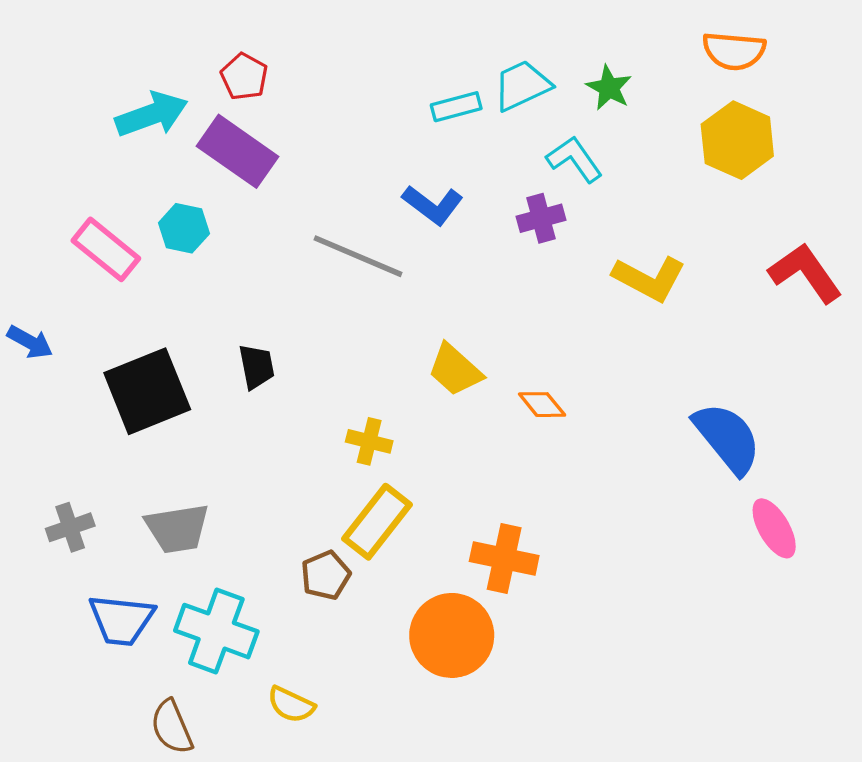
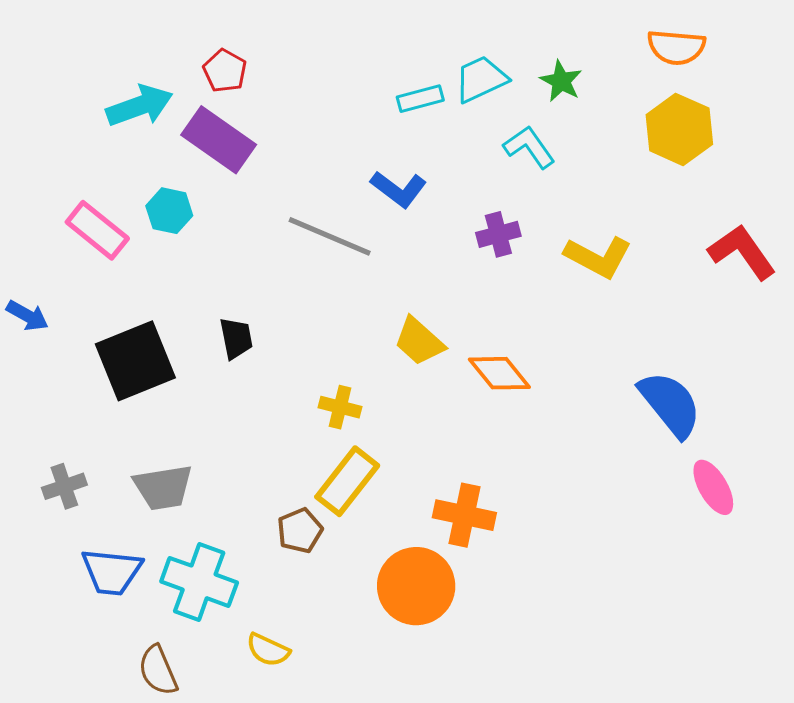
purple cross: (541, 218) -> (498, 234), moved
orange diamond: (542, 405) -> (499, 373), size x1.4

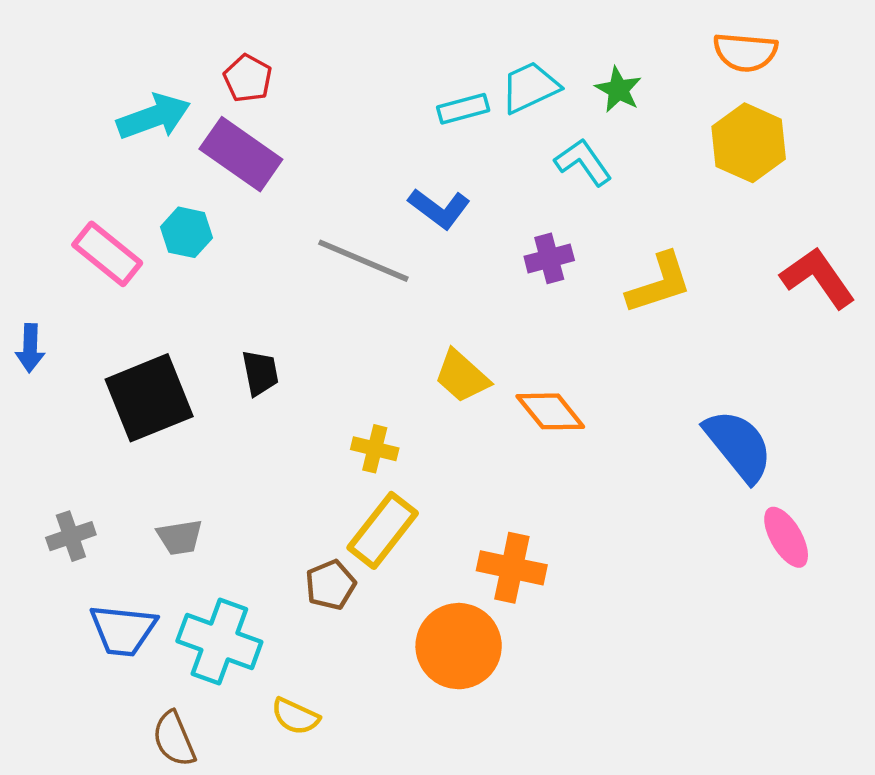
yellow L-shape: (598, 257) -> (659, 283), turned -46
blue arrow: (27, 316) -> (30, 348), turned 63
gray trapezoid: (163, 487) -> (180, 537), size x0.7

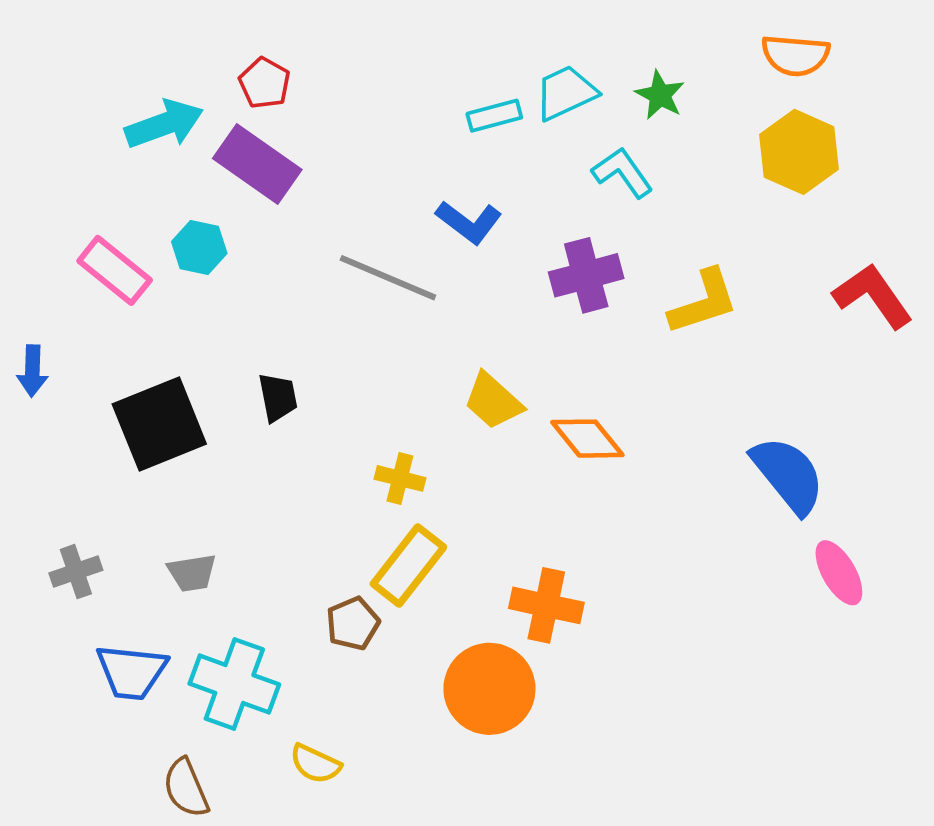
purple cross: (549, 258) -> (586, 275), size x1.4

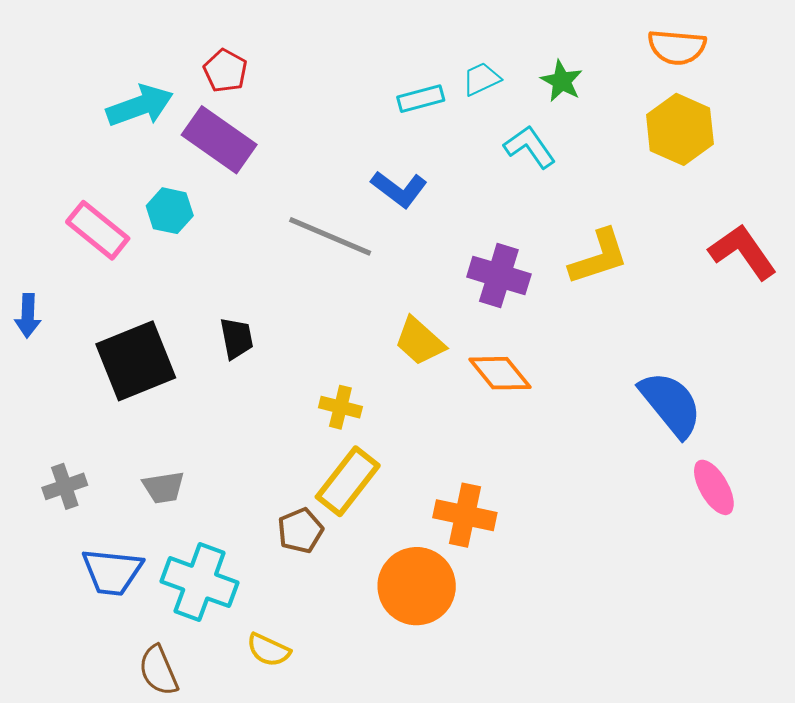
cyan trapezoid: (566, 93) -> (481, 79), size x0.7
purple cross: (586, 275) -> (499, 275), moved, turned 32

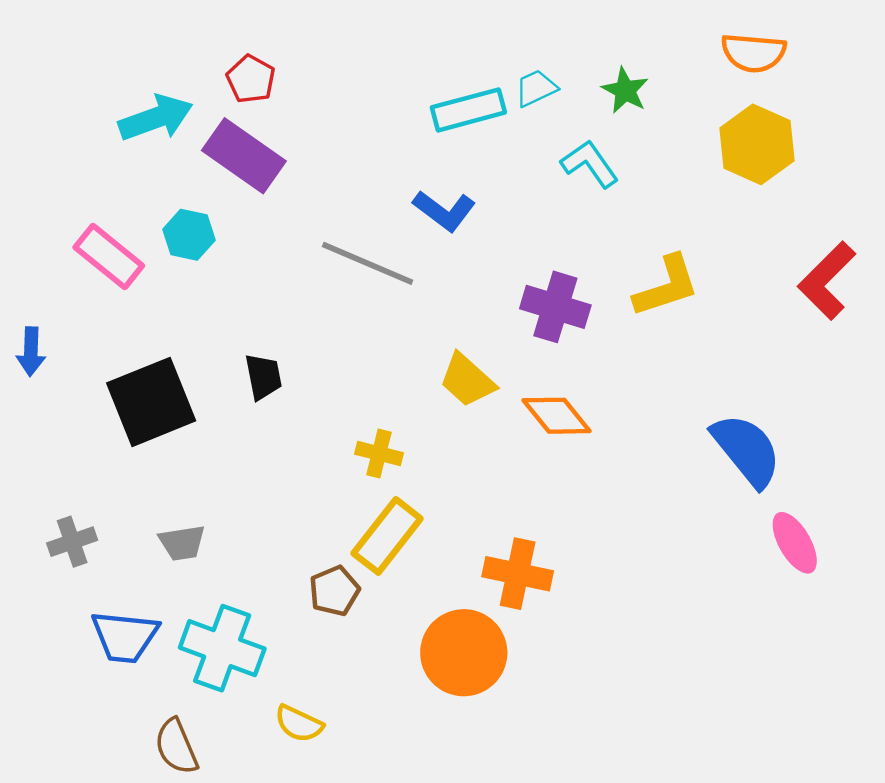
cyan rectangle: (421, 99) -> (468, 110), size x1.4
red L-shape: (743, 252) -> (827, 281), turned -100

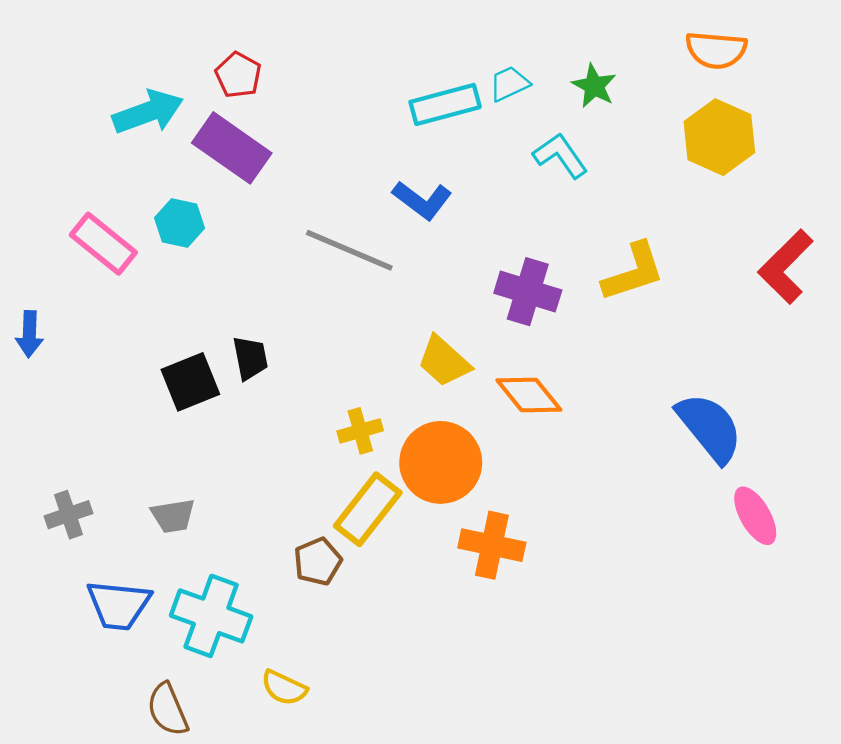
black square: (151, 402) -> (190, 382), moved, size x0.7
yellow cross: (379, 453) -> (360, 431), turned -30
orange circle: (464, 653) -> (441, 462), moved

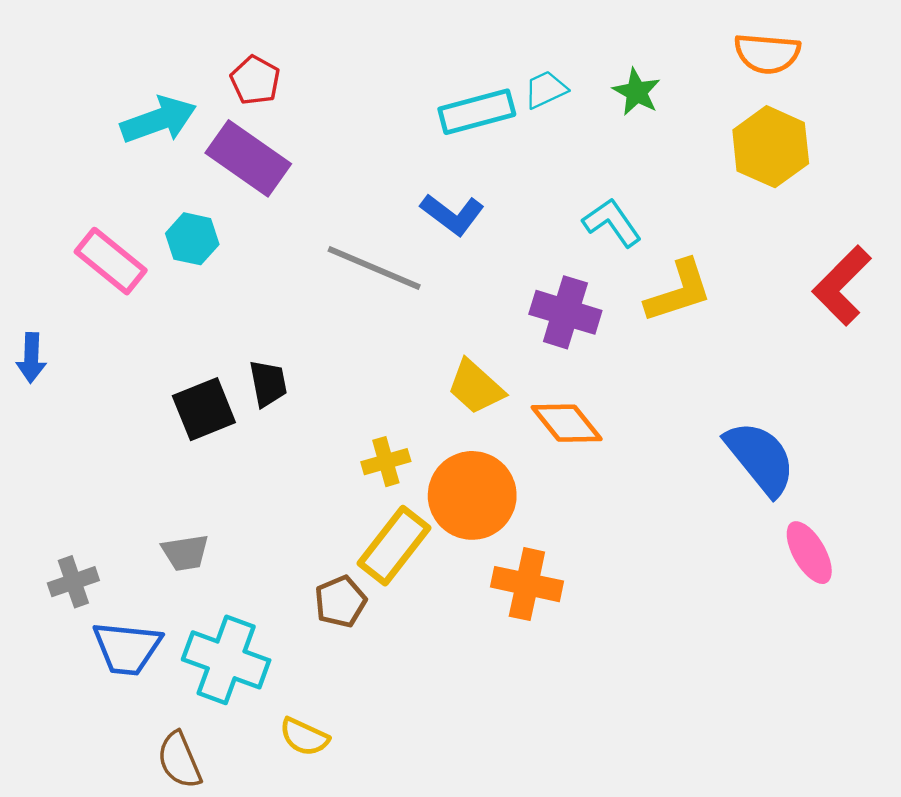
cyan L-shape: (560, 156) -> (612, 223), moved
gray cross: (69, 515) -> (73, 582), moved

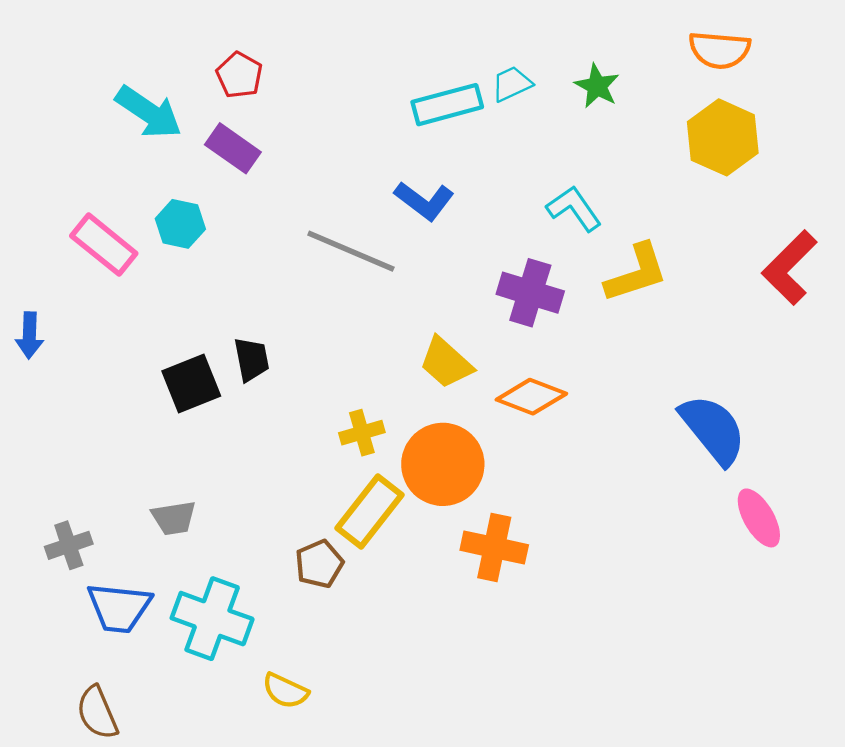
cyan arrow: (158, 120) -> (149, 112), turned 54
purple rectangle: (248, 158) -> (233, 148), size x0.7
orange diamond: (567, 423) -> (531, 397), turned -30
brown semicircle: (179, 760) -> (97, 713), moved

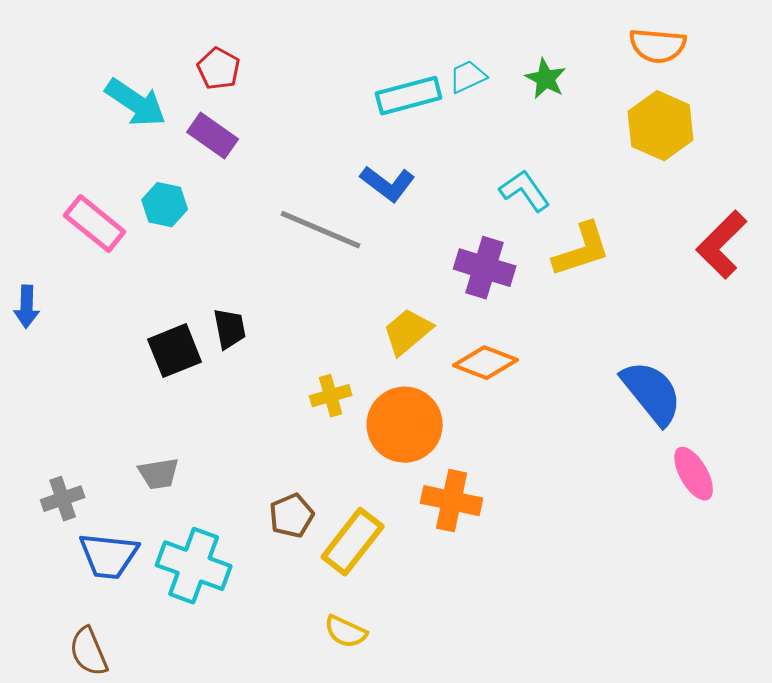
yellow trapezoid: (446, 363) -> (408, 332), turned 98
yellow rectangle: (370, 511) -> (353, 542), moved
yellow semicircle: (285, 691) -> (346, 632), moved

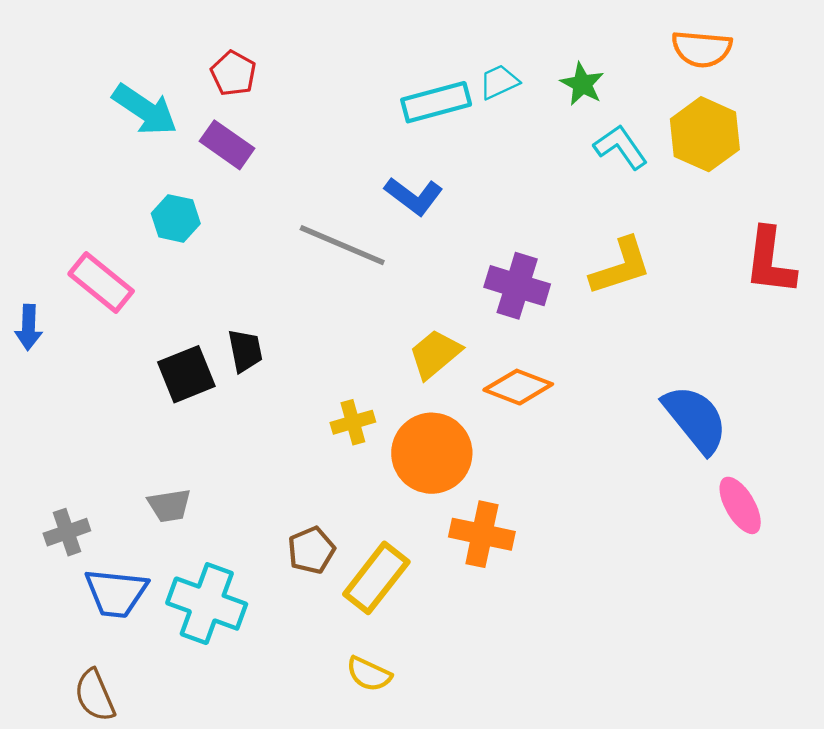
cyan L-shape: (525, 191) -> (621, 147), moved
pink rectangle: (95, 224) -> (101, 282), moved
red L-shape: (722, 245) -> (770, 261), turned -38

